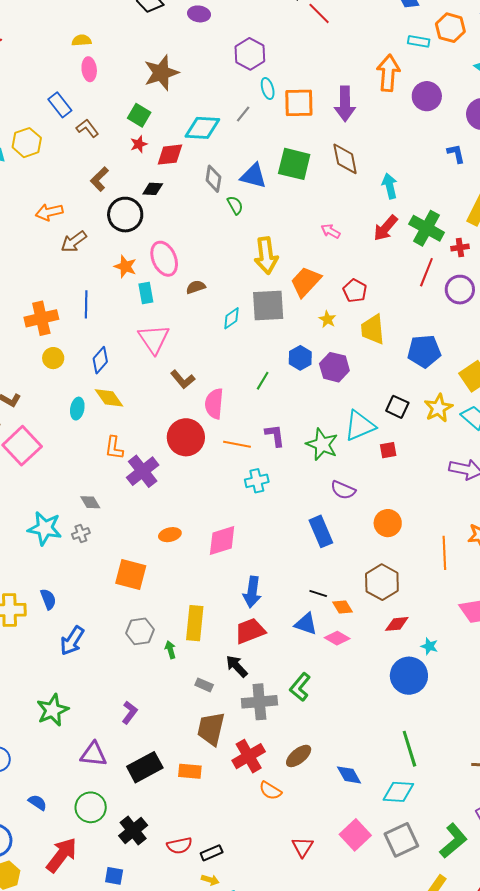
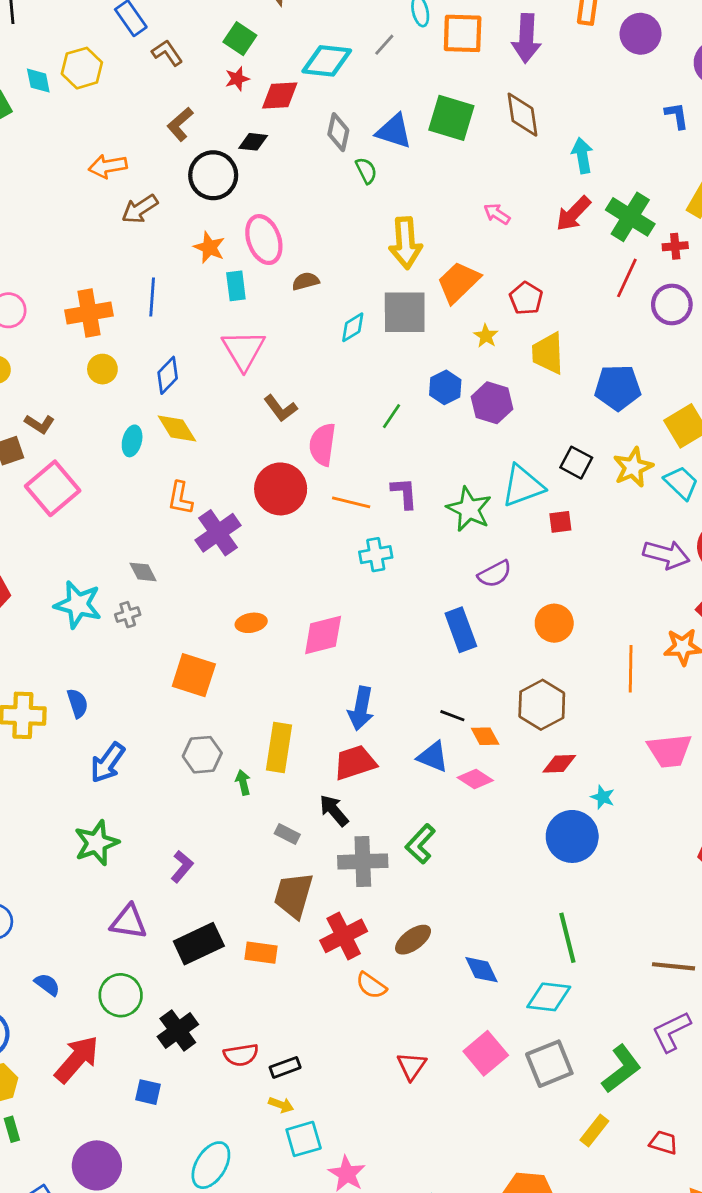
purple semicircle: (343, 490) -> (495, 574), turned -55
green star: (53, 710) -> (96, 843), moved

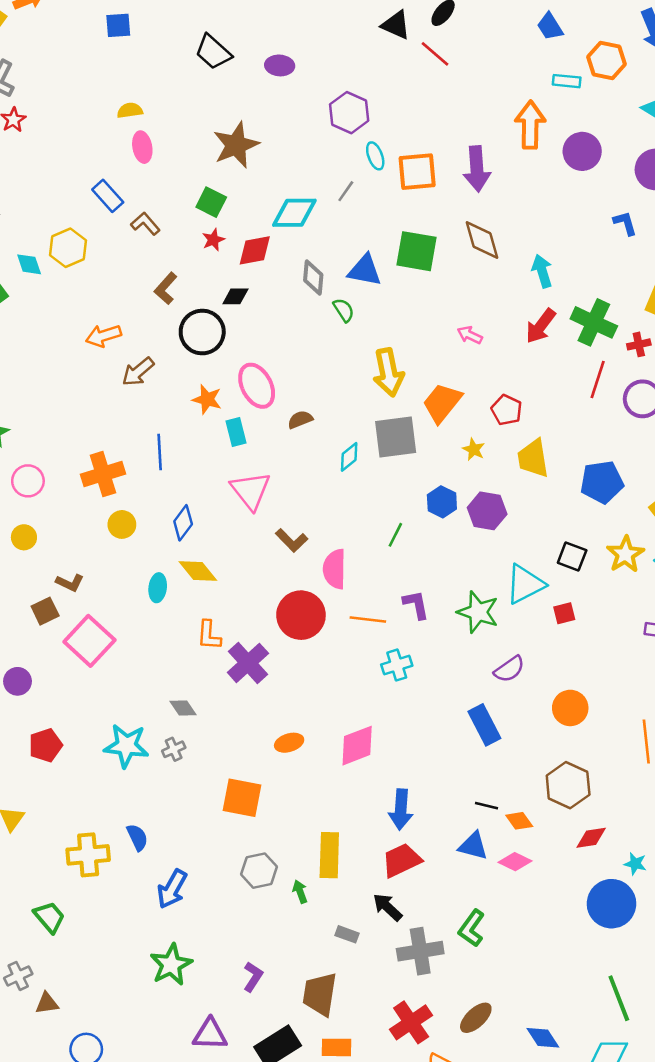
brown trapezoid: (294, 895) -> (320, 994), moved

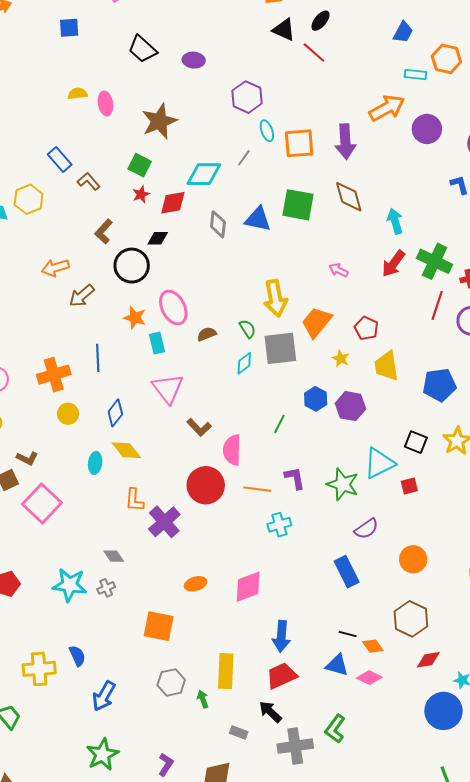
blue trapezoid: (550, 27) -> (403, 32), turned -120
orange arrow: (530, 125) -> (387, 108), turned 60
pink ellipse: (142, 147) -> (105, 103), moved
green semicircle: (344, 310) -> (248, 329), moved

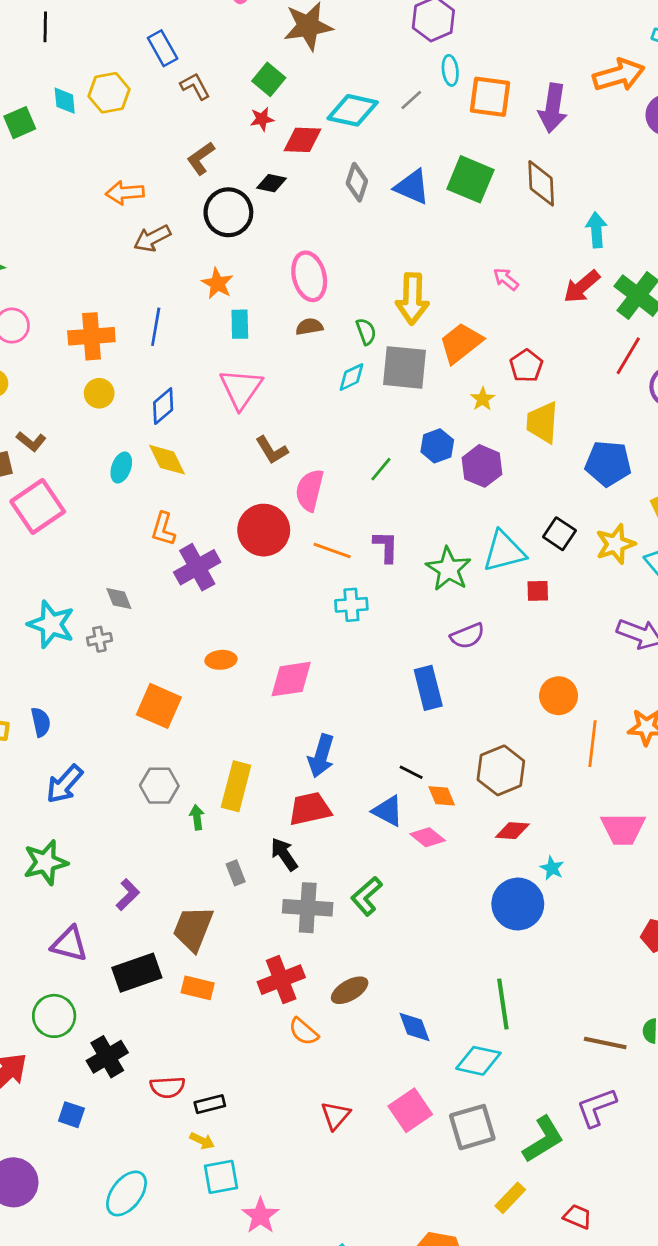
pink ellipse: (173, 308) -> (309, 276), moved
orange circle: (413, 559) -> (559, 696), moved
gray rectangle: (239, 732) -> (236, 873), turned 36

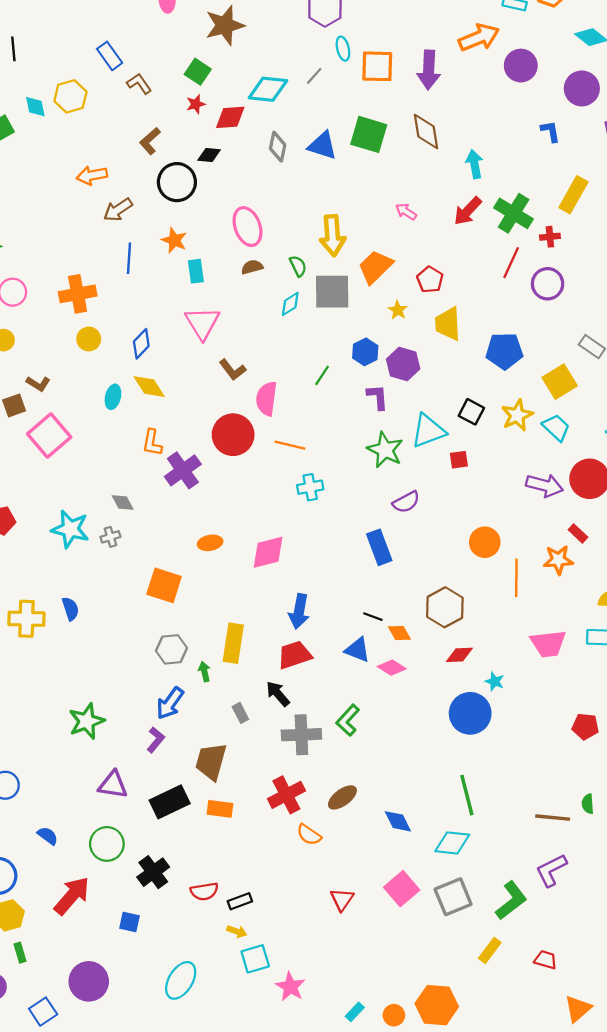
blue line: (156, 327) -> (129, 258), moved
purple L-shape: (386, 547) -> (378, 397), moved
blue arrow: (64, 784) -> (170, 703), moved

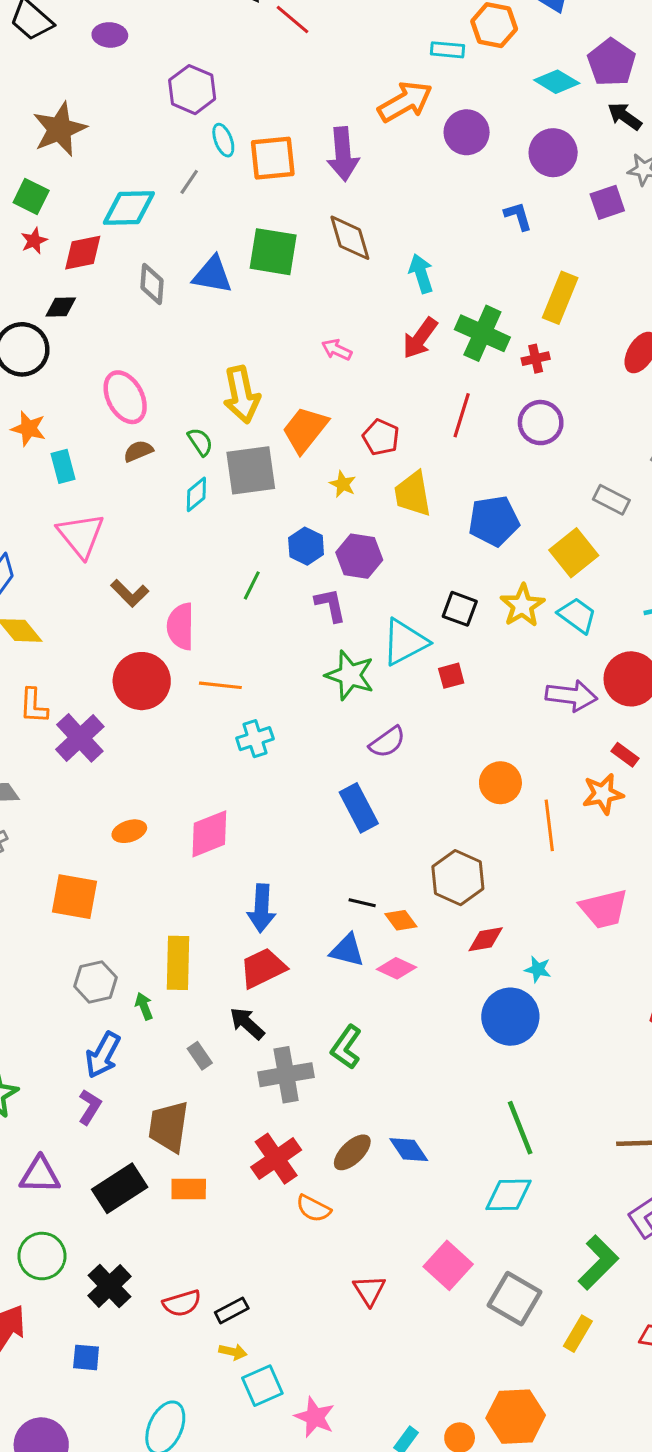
red line: (511, 263) -> (462, 415), moved
blue diamond: (398, 821) -> (409, 1150), moved
gray square: (453, 897) -> (514, 1299), moved, turned -30

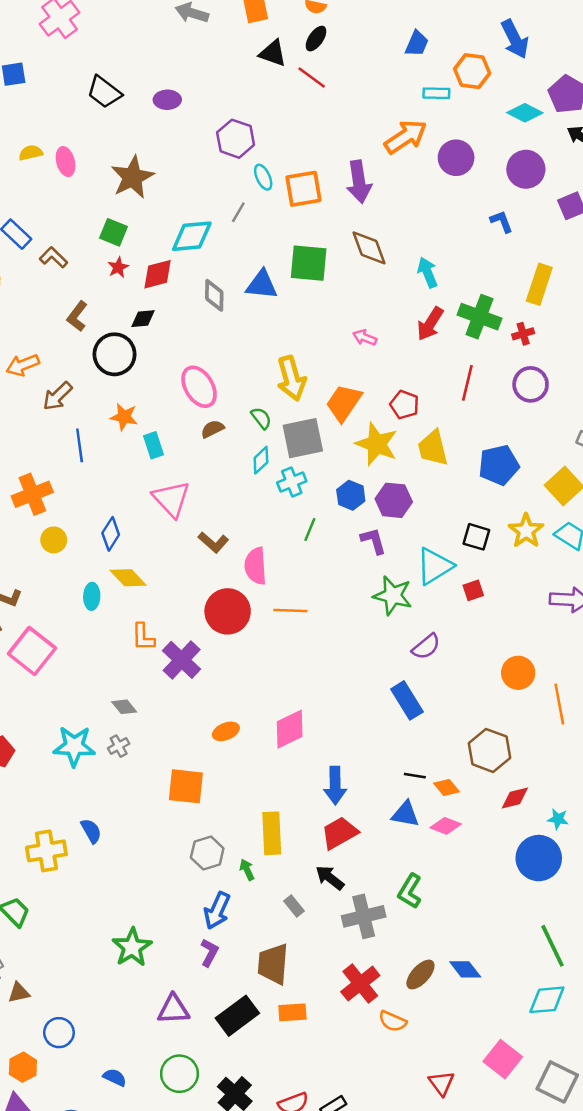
yellow star: (343, 484) -> (377, 444), size x2.0
cyan cross: (255, 739) -> (292, 482), moved

